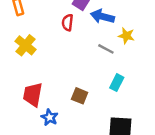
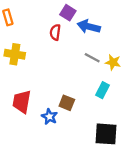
yellow star: (126, 36) -> (113, 62), moved
yellow cross: (25, 45) -> (15, 54), turned -30
blue star: (50, 117) -> (49, 117), moved

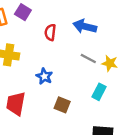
purple square: (68, 13) -> (23, 12), moved
blue star: (49, 117) -> (44, 76), moved

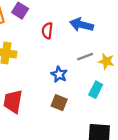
gray line: (88, 58) -> (85, 57), turned -49
blue star: (44, 76) -> (59, 74), moved

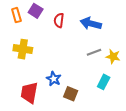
red semicircle: (47, 31) -> (59, 20), moved
blue star: (59, 74) -> (54, 79), moved

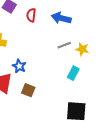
blue star: (54, 79) -> (19, 66), moved
brown square: (71, 94) -> (28, 90), moved

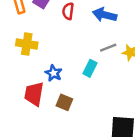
cyan rectangle: (73, 73) -> (90, 68), moved

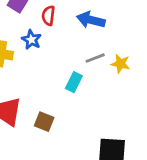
blue star: (54, 73) -> (31, 40), moved

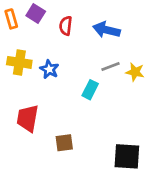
blue star: (31, 40) -> (49, 69), moved
brown square: (44, 122) -> (64, 143), moved, turned -30

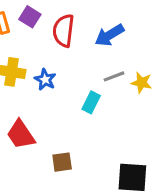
red semicircle: (66, 26) -> (64, 31), size x1.5
blue arrow: (106, 30) -> (109, 35), turned -45
red trapezoid: (28, 118) -> (21, 135), turned -44

